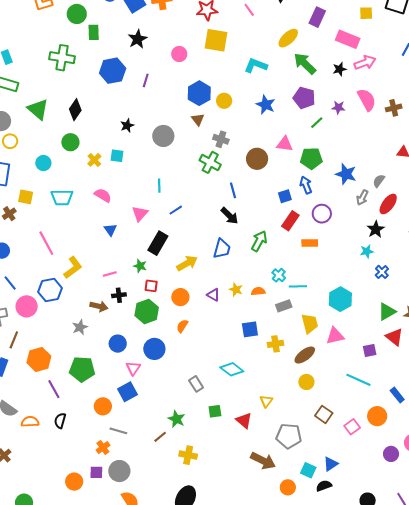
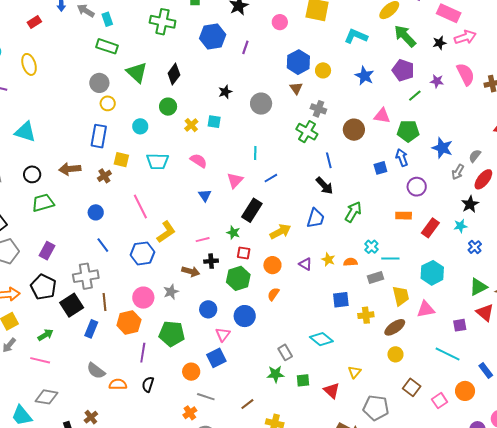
red rectangle: (290, 221) -> (430, 228), moved
pink circle: (27, 306) -> (143, 298), moved
brown line: (14, 340) -> (105, 302), turned -30
purple line: (54, 389) -> (143, 353), turned 36
green star: (176, 419) -> (276, 374), moved, turned -30

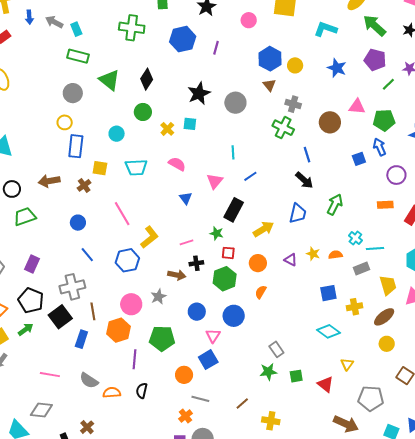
black star: (225, 92) -> (199, 93), size x1.6
yellow circle: (108, 103) -> (65, 122), moved
green arrow: (46, 335) -> (26, 329), moved
cyan diamond: (321, 339) -> (329, 331), moved
pink line: (40, 360) -> (50, 375), moved

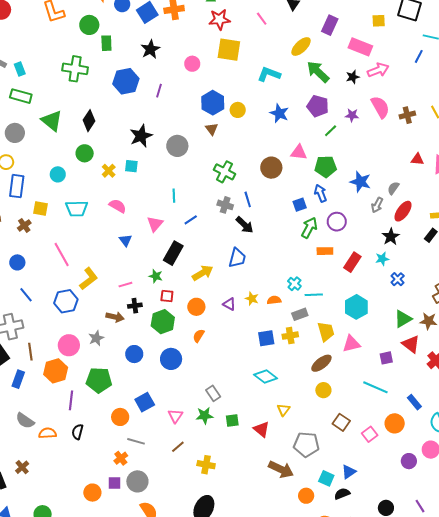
gray cross: (293, 104) -> (225, 205), moved
green arrow: (335, 204) -> (309, 228), moved
yellow cross: (354, 307) -> (290, 336), moved
pink triangle: (213, 336) -> (175, 416), moved

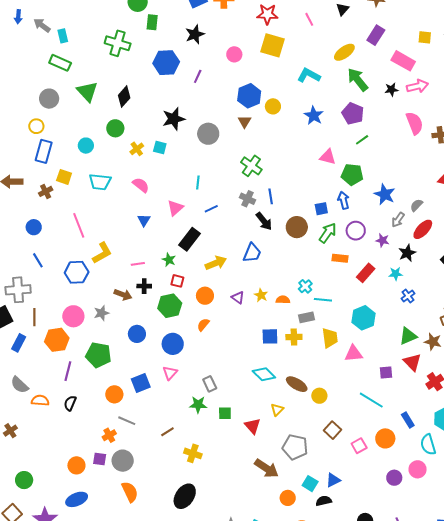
purple star: (352, 115) -> (382, 240), moved
brown circle: (271, 168) -> (297, 227), moved
brown ellipse: (321, 363) -> (297, 384), moved, turned 60
pink triangle: (175, 416) -> (170, 373), moved

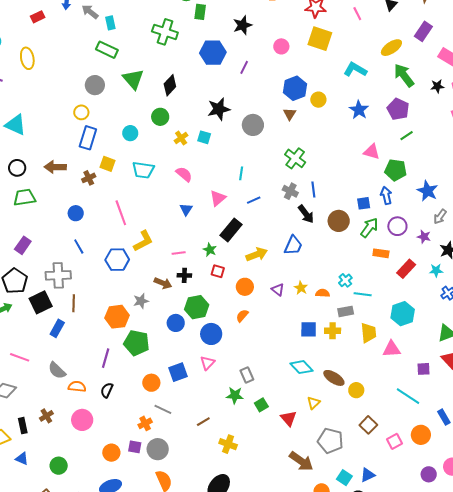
green hexagon: (170, 306) -> (197, 307), moved
pink circle: (73, 316) -> (82, 420), moved
orange hexagon: (57, 340) -> (117, 317), moved
green square: (225, 413) -> (261, 405), turned -32

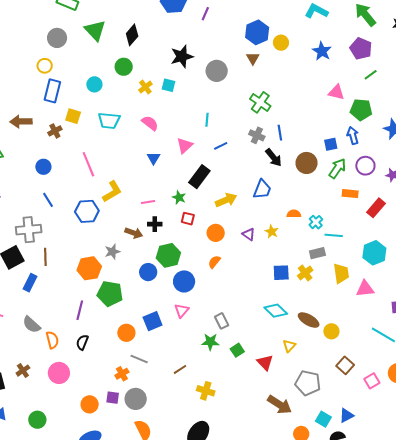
orange semicircle: (323, 293) -> (294, 214), moved
yellow cross: (333, 331) -> (305, 273), turned -35
orange semicircle: (77, 387) -> (52, 340), turned 72

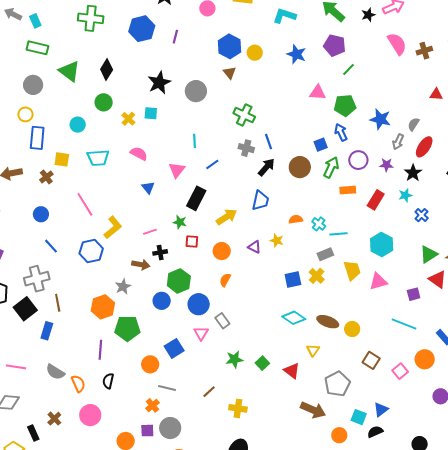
black arrow: (274, 158) -> (266, 167), turned -90
gray rectangle: (222, 321) -> (222, 321), moved
gray pentagon: (308, 383) -> (337, 384), turned -30

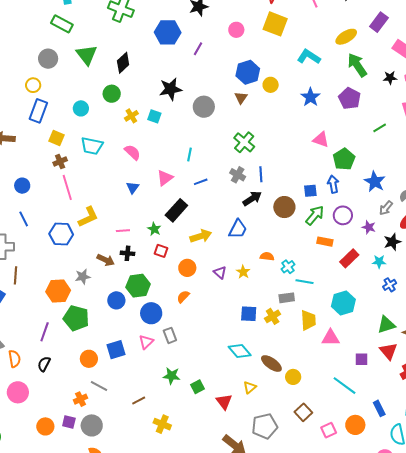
green line: (348, 70) -> (380, 128), moved
green pentagon: (345, 105) -> (344, 159), turned 30
brown cross: (46, 177) -> (60, 162), moved

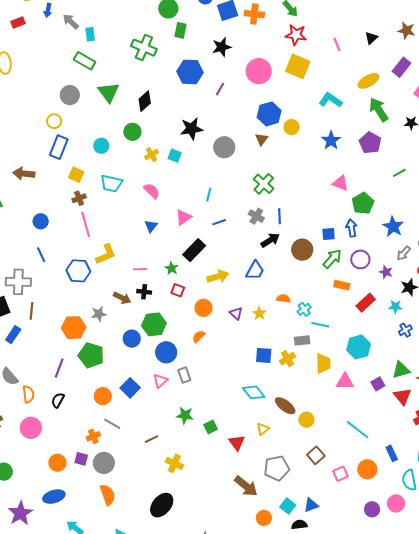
pink circle: (236, 30) -> (259, 71), size x1.6
blue square: (116, 350) -> (130, 388), turned -30
purple square: (361, 359) -> (378, 384), moved, turned -32

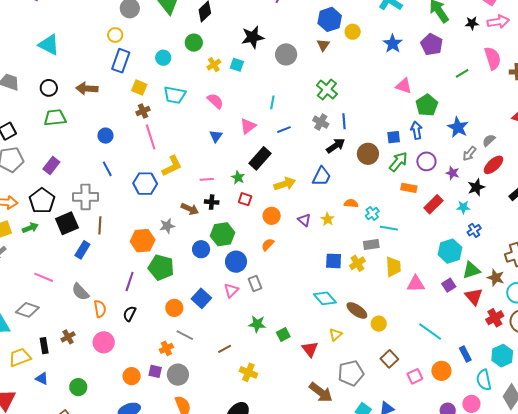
cyan hexagon: (359, 347) -> (450, 251), moved

